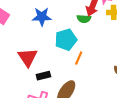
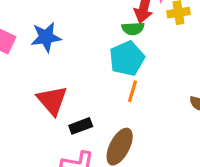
blue star: (42, 17) -> (46, 37), moved
cyan pentagon: (66, 40) -> (127, 58), moved

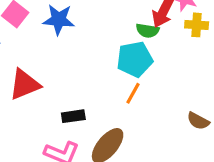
red triangle: (52, 100) -> (25, 85), moved, turned 36

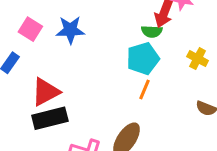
yellow cross: (197, 25) -> (198, 59), moved, turned 30
black rectangle: (73, 116) -> (50, 118), moved, size x1.6

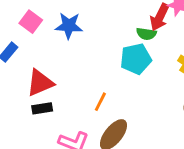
orange line: (145, 90) -> (100, 102), moved
black rectangle: (50, 118) -> (42, 108), size x0.6

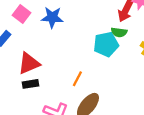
green semicircle: (146, 34) -> (119, 32), moved

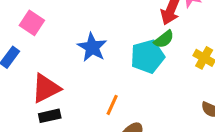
blue star: (52, 17) -> (92, 47), moved, turned 30
green semicircle: (119, 32) -> (164, 39), turned -42

